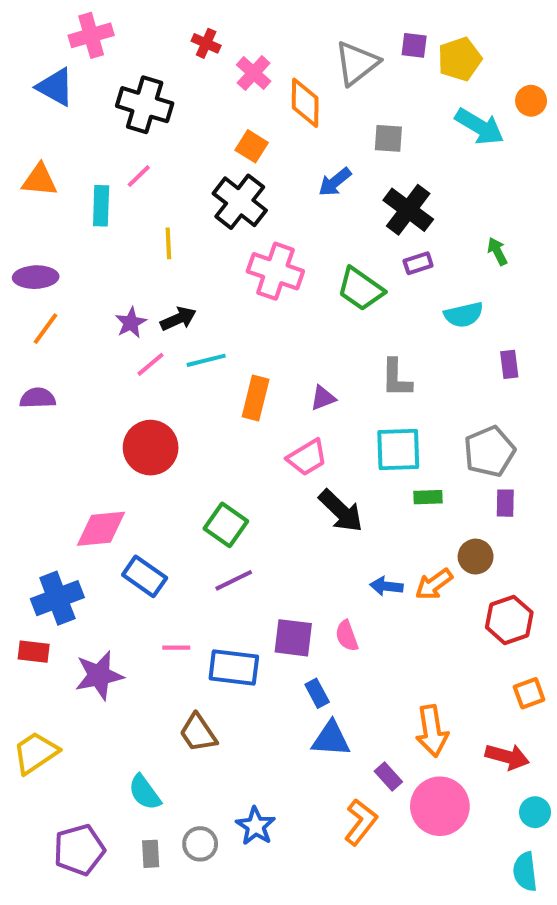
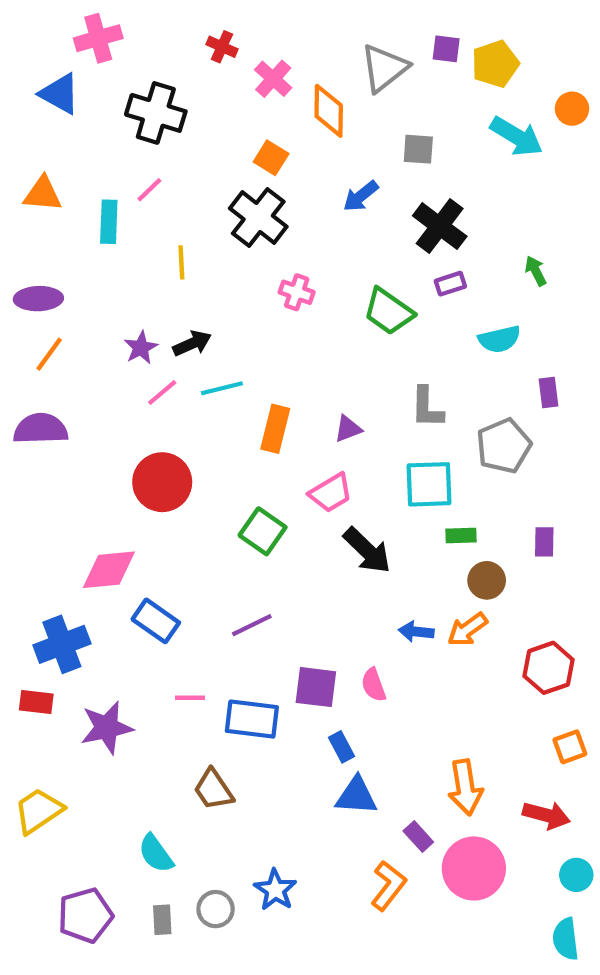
pink cross: (275, 271) -> (297, 292), size x0.6
purple semicircle: (38, 398) -> (41, 429), size x1.4
gray pentagon: (489, 452) -> (504, 446), moved
green square: (226, 525) -> (263, 531), moved
brown circle: (476, 557) -> (487, 580), moved

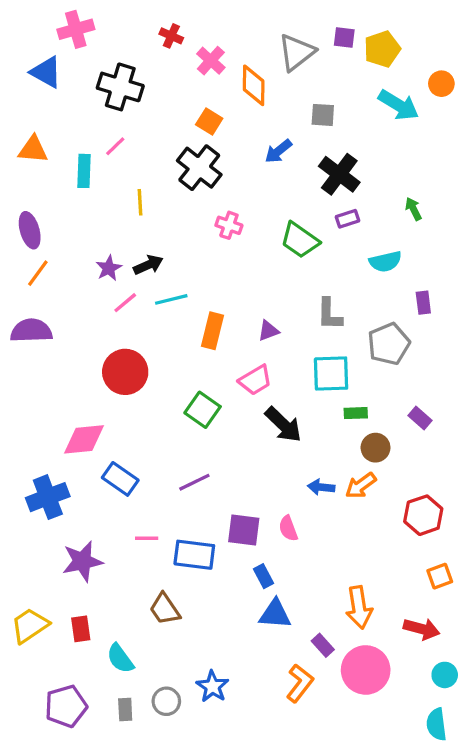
purple ellipse: (38, 299) -> (30, 230), turned 76
purple rectangle: (544, 542) -> (420, 418), turned -50
red rectangle: (36, 702) -> (81, 629), moved, turned 75

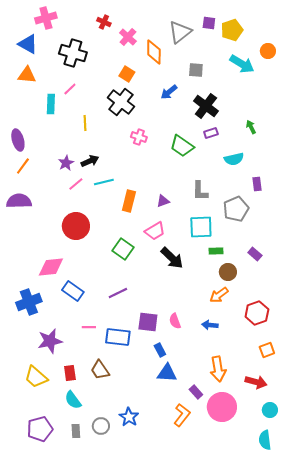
orange triangle: (33, 150) -> (27, 75), moved
blue arrow: (321, 487) -> (210, 325), moved
yellow trapezoid: (30, 626) -> (36, 377), moved, turned -105
red rectangle: (81, 629) -> (70, 373), moved

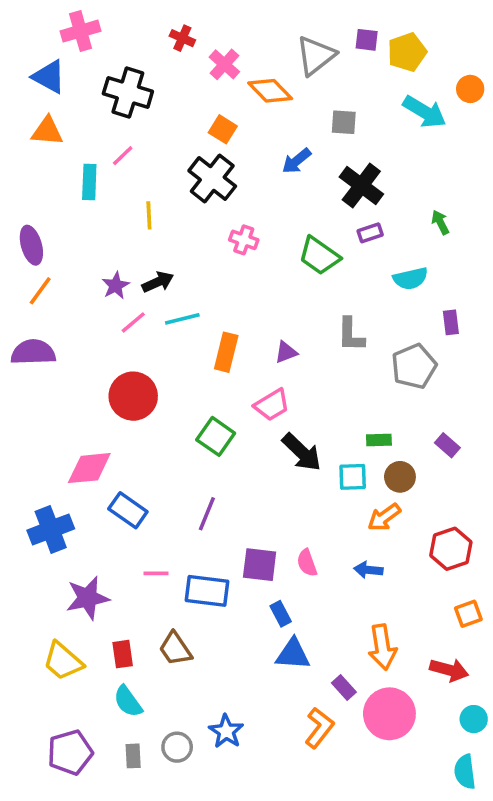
orange diamond: (154, 52) -> (270, 91), turned -45
cyan square: (201, 227) -> (353, 477), moved, size x0.7
purple line: (118, 293) -> (207, 514), turned -42

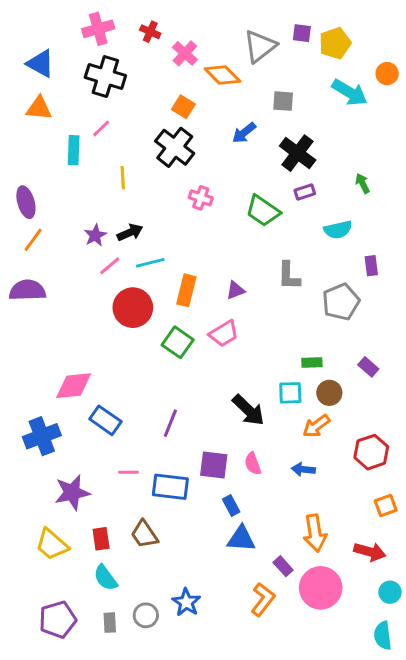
pink cross: (81, 31) -> (98, 29), moved
red circle: (133, 396) -> (133, 308), moved
green square: (216, 436) -> (178, 342), moved
black arrow: (302, 452) -> (248, 410), moved

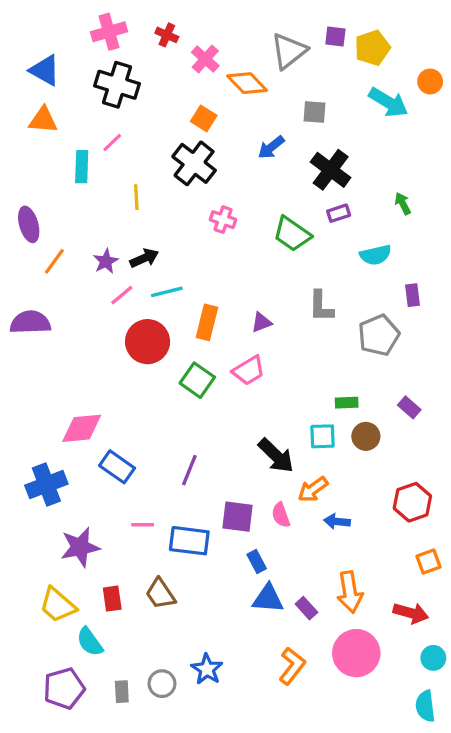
orange line: (33, 240) -> (54, 261), moved
orange arrow: (316, 426) -> (313, 489), moved
purple rectangle: (283, 566) -> (306, 608), moved
cyan semicircle: (105, 578) -> (90, 642), moved

